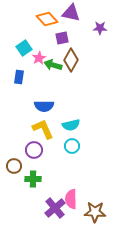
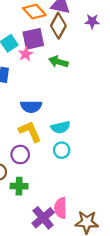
purple square: (62, 38) -> (33, 39), moved, size x1.5
brown diamond: (71, 60) -> (58, 26), moved
green arrow: (53, 65) -> (58, 62), moved

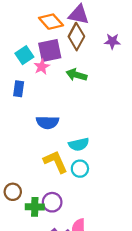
purple star: (92, 21) -> (112, 41), moved
yellow L-shape: (30, 132) -> (56, 162), moved
purple circle: (20, 154) -> (52, 202), moved

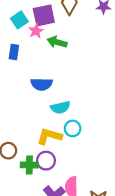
green arrow: (76, 75) -> (57, 42), moved
cyan semicircle: (79, 144) -> (60, 107), moved
yellow L-shape: (56, 162) -> (49, 136), moved, turned -50

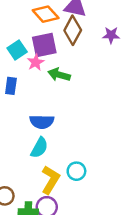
cyan semicircle: (60, 107) -> (39, 148), moved, turned -48
yellow L-shape: (49, 136) -> (50, 180), turned 105

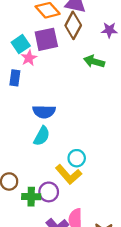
pink star: (36, 62) -> (29, 58), moved
green arrow: (59, 75) -> (94, 61), moved
yellow L-shape: (50, 180) -> (68, 174), moved, turned 108

